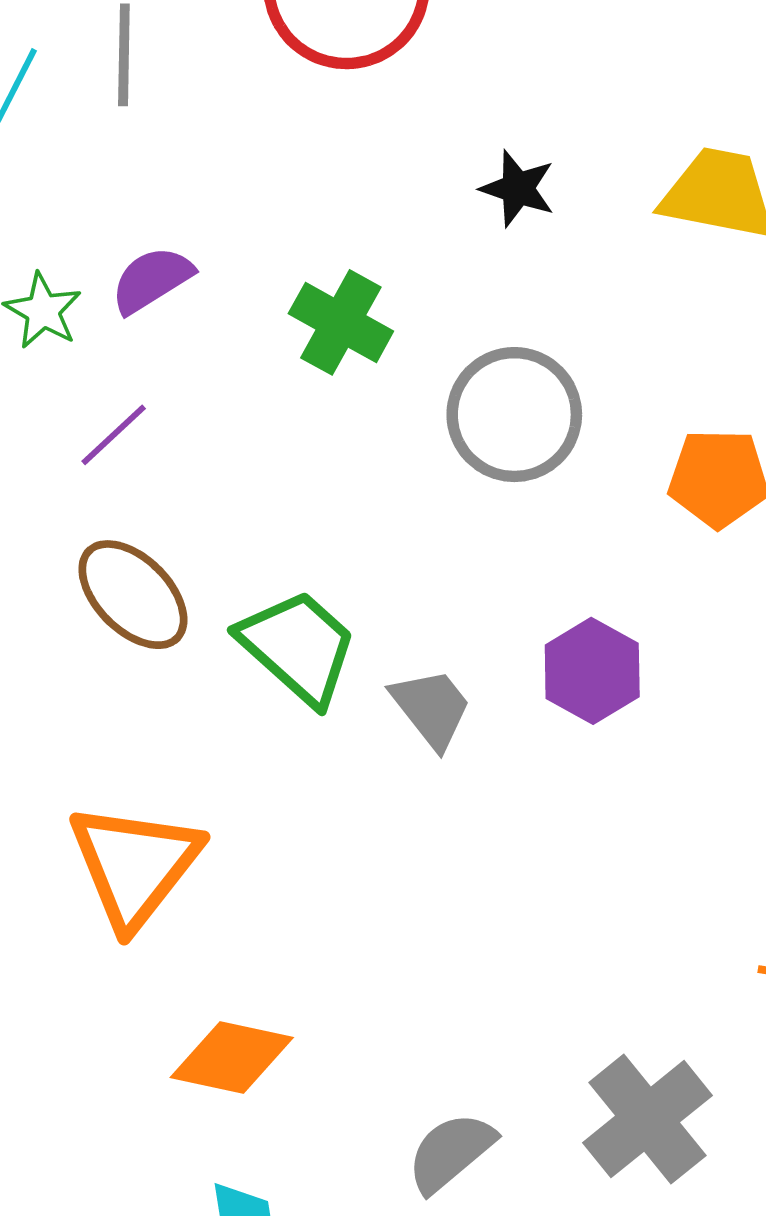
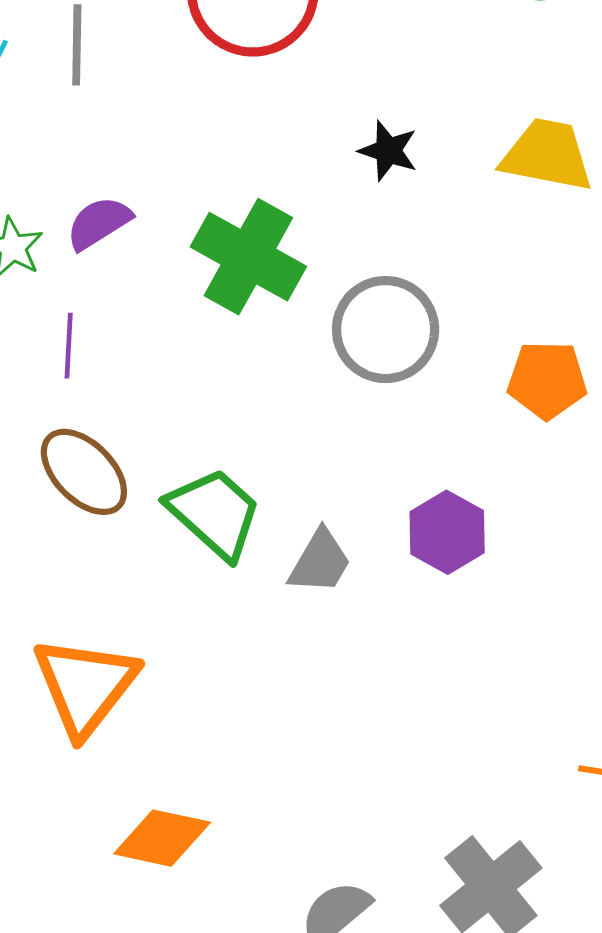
green cross: (341, 322) -> (248, 257), size x1.4
purple line: (114, 435) -> (69, 346), turned -44
gray trapezoid: (431, 708) -> (320, 562), turned 68

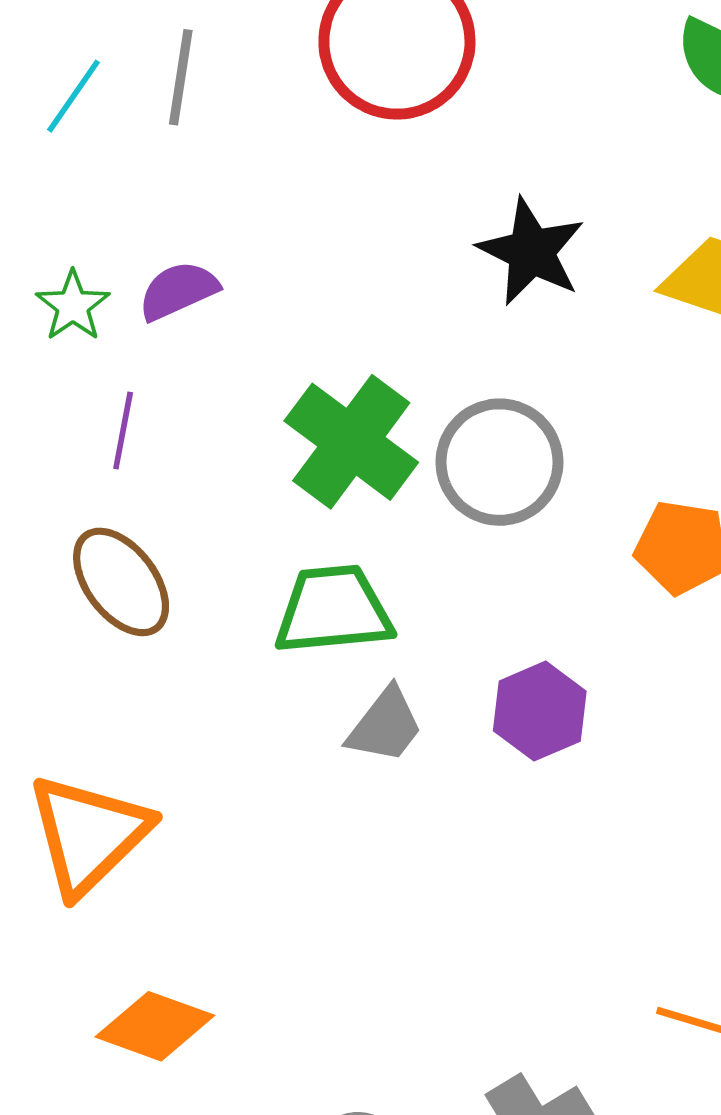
black star: (388, 151) -> (531, 252), size x1.5
green cross: (248, 257) -> (351, 442), moved
green trapezoid: (215, 513) -> (333, 610), moved, turned -55

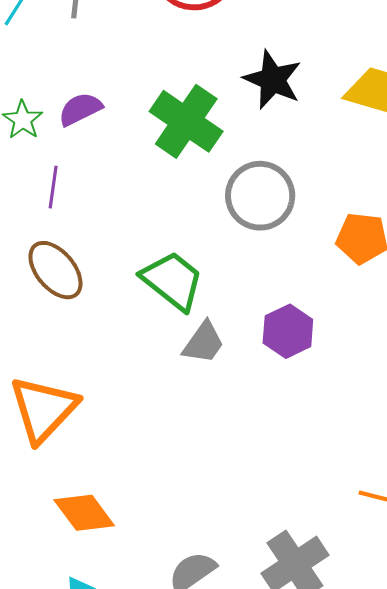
green cross: (351, 442) -> (186, 121), moved
green trapezoid: (333, 610) -> (172, 281), turned 46
orange diamond: (155, 1026) -> (84, 513), turned 36

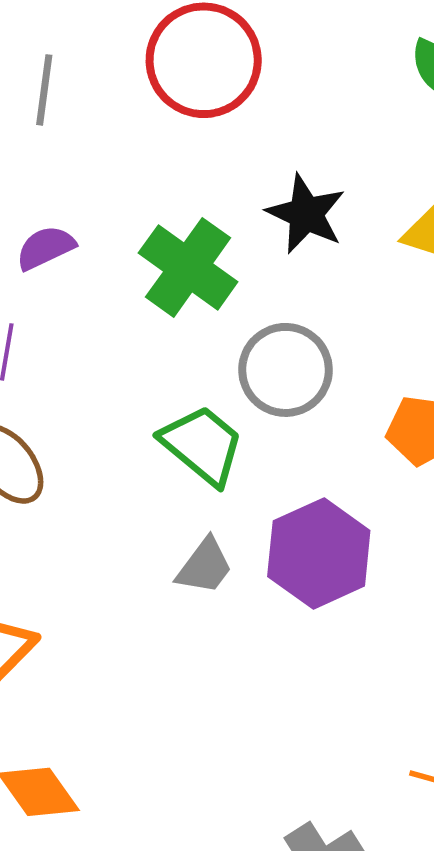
green trapezoid: (172, 281) -> (202, 445), moved
purple hexagon: (288, 331) -> (319, 553), size x1.5

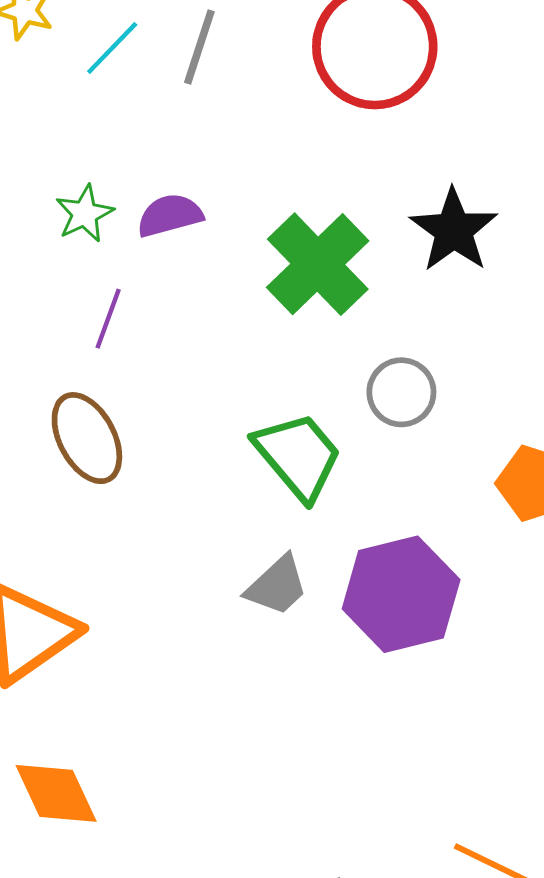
gray circle: (285, 370) -> (401, 392), size x0.7

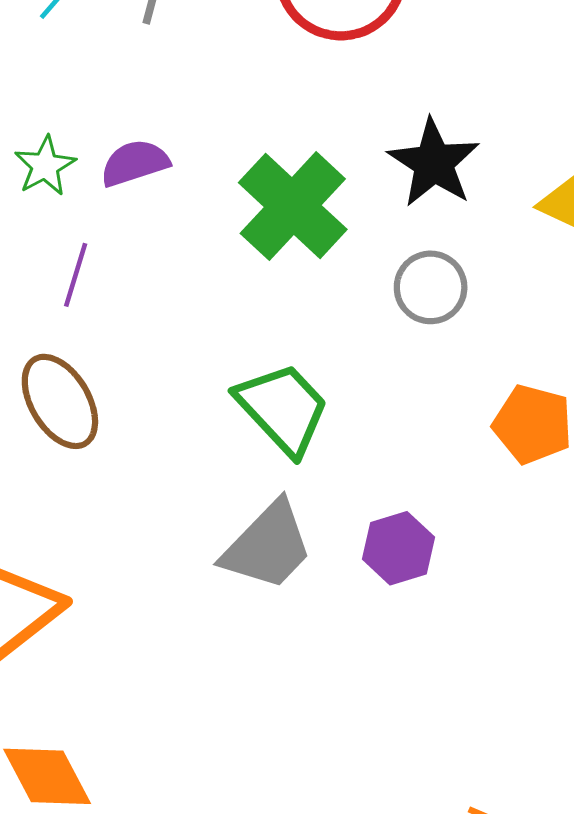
gray circle: (401, 392) -> (431, 287), moved
gray trapezoid: (277, 586) -> (268, 546), size x1.4
purple hexagon: (401, 594) -> (398, 548), size x0.6

